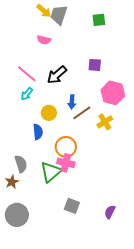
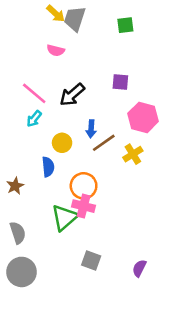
gray semicircle: (21, 164) -> (18, 233), moved
brown star: (12, 182) -> (15, 186), moved

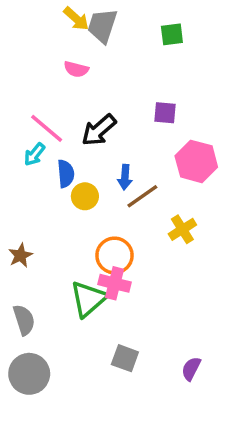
cyan arrow: (34, 119) -> (34, 154), moved
yellow cross: (133, 154) -> (182, 229), moved
blue semicircle: (48, 167) -> (66, 174), moved

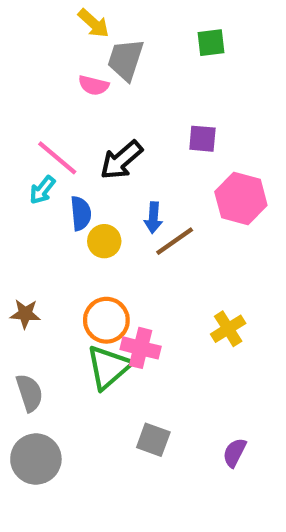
gray trapezoid: (102, 26) -> (126, 60), moved
yellow cross: (182, 229) -> (228, 329), moved
brown star: (20, 255) -> (25, 314), turned 30
orange circle: (114, 255) -> (106, 320), moved

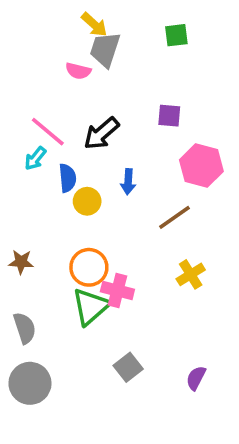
yellow arrow: (94, 23) -> (94, 25), moved
brown line: (175, 241) -> (175, 217), moved
gray square: (153, 440) -> (128, 367), turned 32

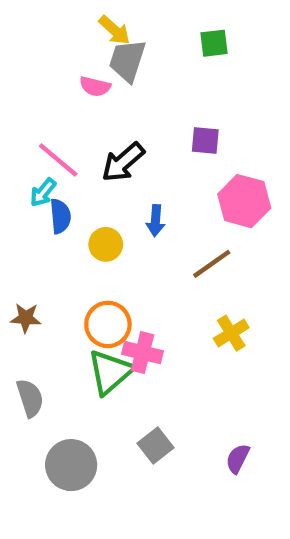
blue semicircle: (67, 178) -> (60, 216), moved
gray circle: (30, 383) -> (71, 465), moved

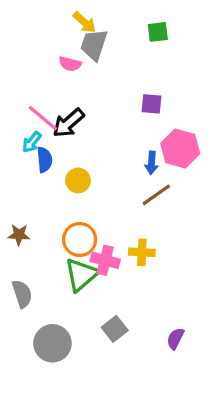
black arrow: (123, 162) -> (68, 123), moved
blue arrow: (155, 221) -> (151, 163), moved
yellow cross: (231, 333) -> (142, 252), moved, turned 35

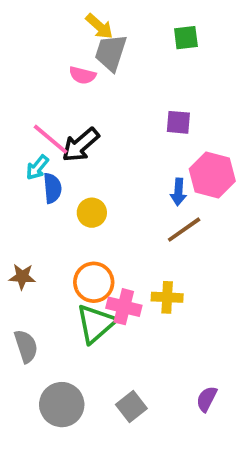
gray square: (115, 329) -> (131, 406), moved

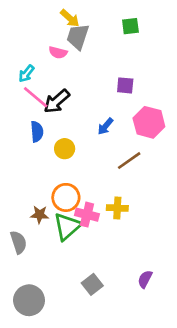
cyan arrow: (37, 167) -> (26, 74), moved
blue arrow: (178, 192) -> (105, 126), moved, turned 36
brown star: (22, 277) -> (40, 215), moved
gray circle: (62, 405) -> (29, 300), moved

